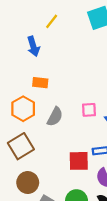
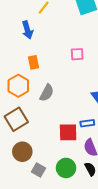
orange rectangle: (40, 83) -> (34, 62), turned 72
pink square: (89, 110) -> (77, 54), moved

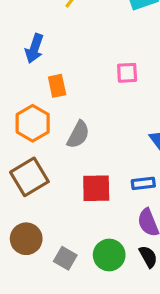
blue arrow: (27, 30) -> (34, 48), moved, turned 36
red square: (68, 132) -> (96, 188), moved
brown circle: (22, 152) -> (26, 239), moved

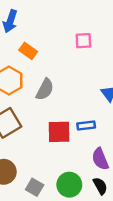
orange rectangle: (57, 86) -> (28, 51), turned -42
blue rectangle: (143, 183) -> (86, 125), moved

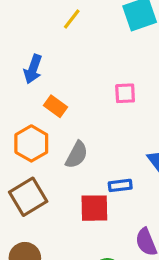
blue rectangle: (86, 125) -> (120, 185), moved

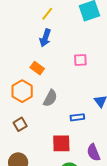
blue arrow: (33, 69) -> (45, 38), moved
brown square: (28, 197) -> (20, 124), size x0.6
red square: (94, 208) -> (61, 143), moved

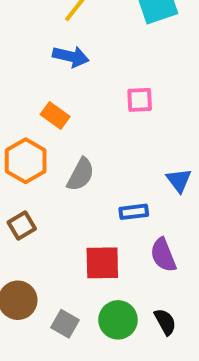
blue arrow: (45, 38) -> (71, 57), turned -96
purple semicircle: (93, 152) -> (163, 255), moved

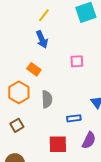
blue arrow: (71, 57) -> (42, 39), turned 54
gray semicircle: (81, 174) -> (47, 99), turned -30
purple semicircle: (163, 255) -> (89, 140), turned -132

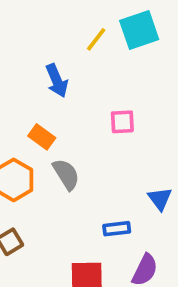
yellow line: (44, 15) -> (96, 39), moved
gray semicircle: (47, 99) -> (66, 174), moved, turned -30

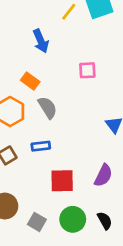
blue rectangle: (117, 229) -> (41, 146), moved

